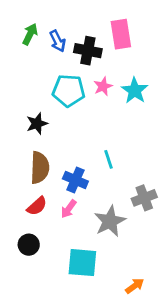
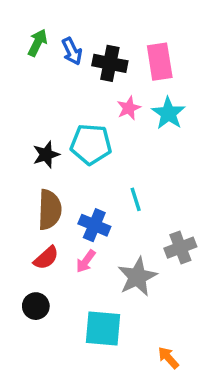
pink rectangle: (121, 34) -> (160, 62), moved
cyan pentagon: (69, 91) -> (91, 144), moved
orange arrow: (135, 286) -> (168, 358), turned -96

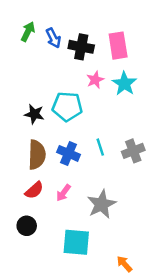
black star: (46, 155) -> (34, 114), turned 30
blue cross: (94, 225) -> (69, 153), moved
gray cross: (180, 248) -> (133, 151), moved

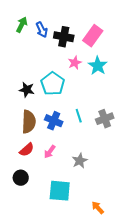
pink rectangle: (118, 46) -> (93, 36), turned 45
cyan pentagon: (67, 106) -> (53, 84), turned 30
gray star: (102, 204) -> (80, 161), size x0.7

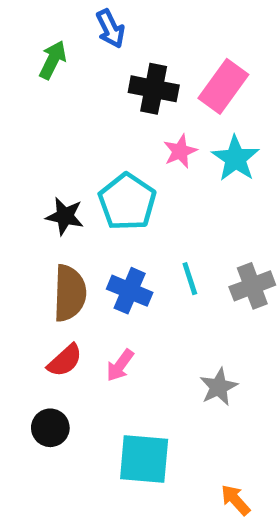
blue arrow: (42, 30) -> (110, 29), moved
gray star: (80, 161) -> (219, 387), moved

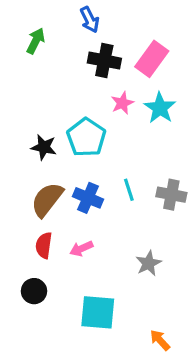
blue arrow: (110, 29) -> (90, 20), moved
gray cross: (252, 286) -> (171, 195), turned 32
brown semicircle: (70, 293) -> (47, 200), turned -144
red semicircle: (65, 360) -> (44, 245), turned 140
pink arrow: (120, 365) -> (81, 249), turned 30

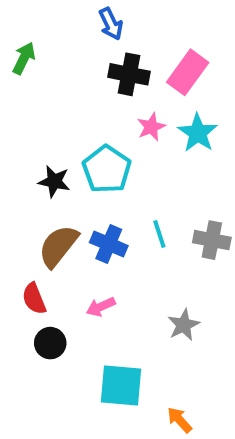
green arrow: (36, 41) -> (24, 58), moved
red semicircle: (44, 245) -> (34, 299), moved, turned -30
black circle: (34, 291) -> (50, 343), moved
orange arrow: (160, 340) -> (180, 420), moved

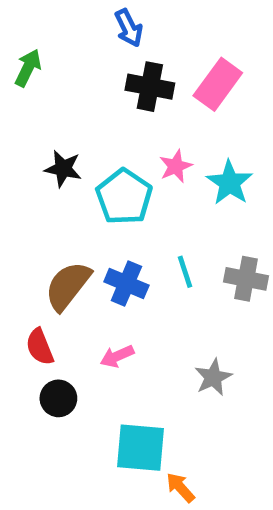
pink star: (151, 127) -> (176, 166), moved
cyan star: (198, 133) -> (230, 183), moved
black star: (54, 181) -> (63, 169), moved
orange arrow: (180, 420) -> (180, 487), moved

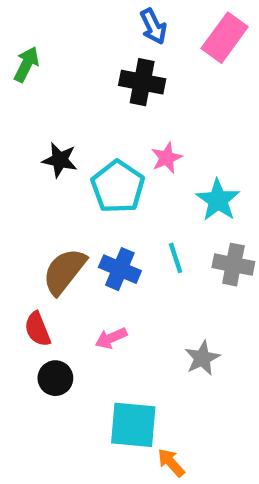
blue arrow: (129, 28) -> (153, 26), moved
pink rectangle: (218, 84) -> (225, 38), moved
cyan star: (230, 183) -> (218, 200), moved

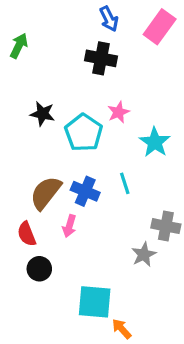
gray cross: (233, 265) -> (166, 226), moved
pink arrow: (111, 338) -> (69, 226), moved, turned -50

